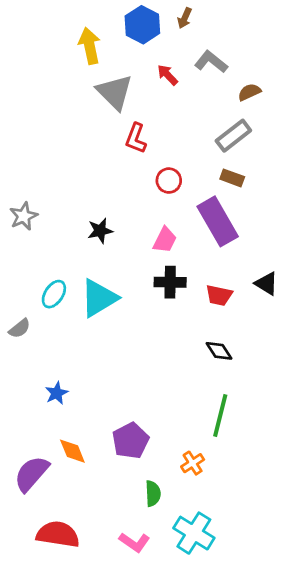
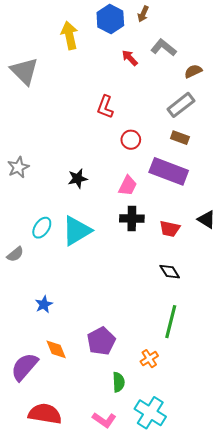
gray triangle: (115, 92) -> (24, 71), moved
purple rectangle: (218, 221) -> (169, 171), turned -39

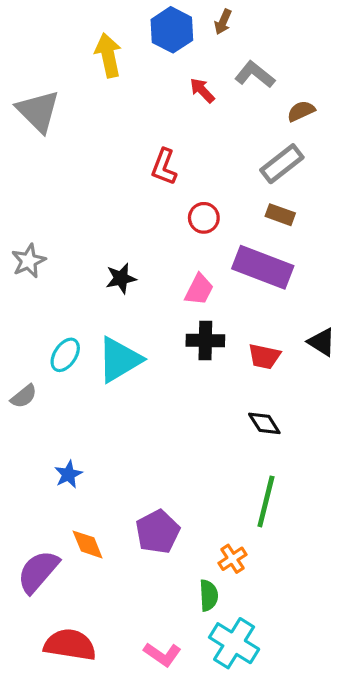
green semicircle: (119, 382) -> (209, 595), moved

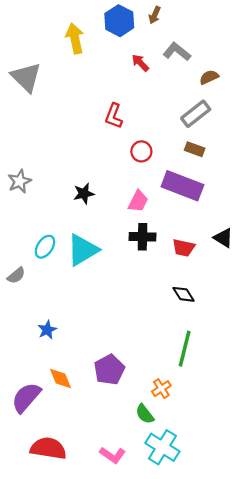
green semicircle: (209, 595) -> (145, 414), turned 145

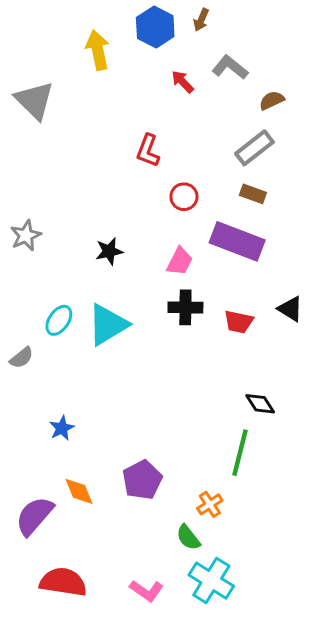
black diamond: (183, 294) -> (260, 404), moved

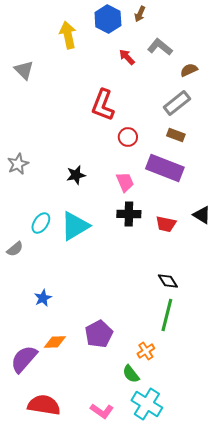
gray triangle: (34, 100) -> (24, 70), size x0.7
red L-shape: (148, 151) -> (103, 105), size x1.4
pink trapezoid: (180, 261) -> (125, 182), turned -50
black diamond: (260, 404) -> (168, 281), moved
orange diamond: (79, 491) -> (55, 342), turned -70

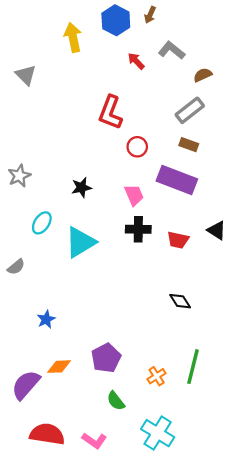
cyan ellipse: (41, 223) -> (42, 223), moved
green line: (167, 315) -> (193, 367), moved
green semicircle: (131, 374) -> (116, 401), moved
pink L-shape: (102, 411) -> (94, 441), moved

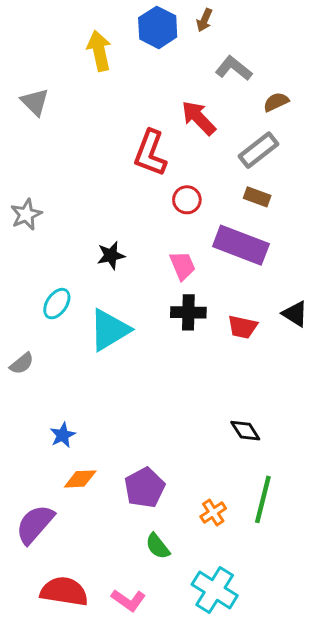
red arrow: (136, 61) -> (199, 118), moved, size x1.5
gray star: (19, 176) -> (26, 214), moved
black diamond: (180, 301) -> (245, 431), moved
orange diamond: (59, 367) -> (80, 479), moved

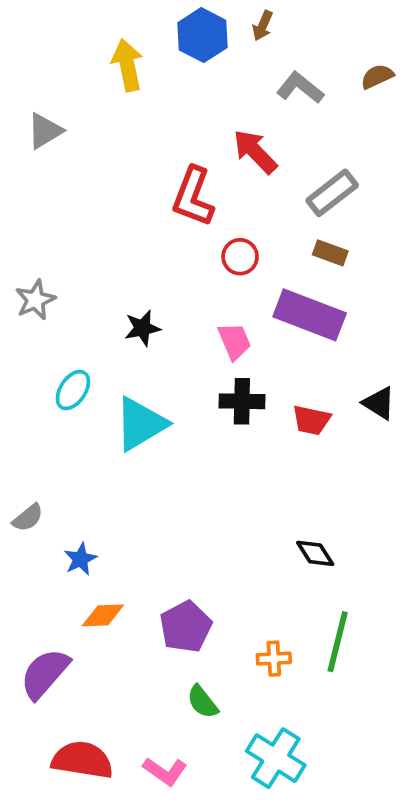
gray triangle: (35, 102) -> (45, 131), turned 44
brown semicircle: (276, 102) -> (377, 76), moved
gray star: (26, 214) -> (35, 300), moved
gray semicircle: (22, 363) -> (28, 518), moved
orange cross: (213, 513) -> (274, 659), turned 30

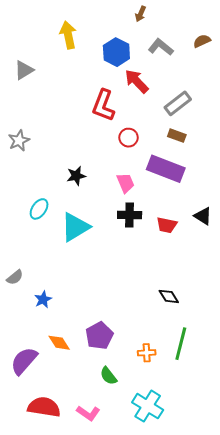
blue hexagon: (202, 35) -> (116, 52), moved
gray star: (35, 300) -> (19, 141), moved
orange diamond: (103, 615) -> (59, 343), moved, turned 60

